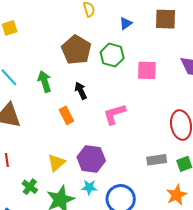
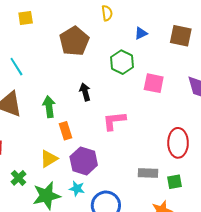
brown pentagon: (76, 50) -> (74, 41), moved
green arrow: (45, 81) -> (49, 107), moved
orange rectangle: (66, 115) -> (66, 131), moved

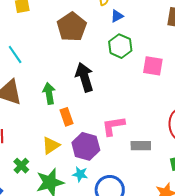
blue triangle: (141, 33) -> (117, 16), moved
black arrow: (85, 92) -> (84, 77), size x1.6
pink L-shape: (114, 121) -> (113, 126), moved
gray rectangle: (148, 173) -> (141, 146), moved

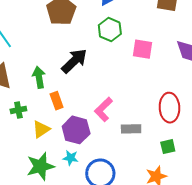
black arrow: (84, 77) -> (74, 61), turned 64
pink L-shape: (113, 126) -> (103, 109), turned -35
green cross: (21, 166) -> (18, 110), moved, turned 35

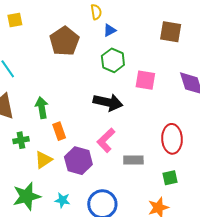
black arrow: (74, 61) -> (108, 102), moved, turned 56
cyan star: (71, 158) -> (62, 200), moved
green star: (40, 166) -> (27, 196), moved

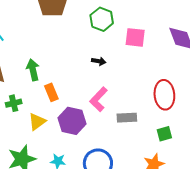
black arrow: (108, 102) -> (99, 61), size x0.5

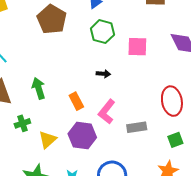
orange rectangle: (51, 92) -> (76, 101), moved

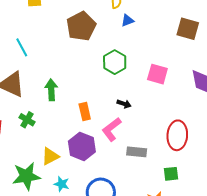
green hexagon: (102, 32) -> (115, 62), moved
black arrow: (103, 74) -> (124, 104), moved
green cross: (22, 123) -> (27, 120), turned 35
yellow triangle: (48, 140) -> (50, 156), moved

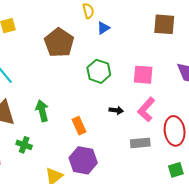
pink L-shape: (111, 129) -> (146, 110), moved
gray rectangle: (137, 152) -> (140, 143), moved

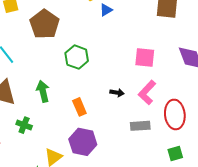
brown pentagon: (59, 43) -> (44, 24), moved
green hexagon: (99, 71) -> (77, 57), moved

